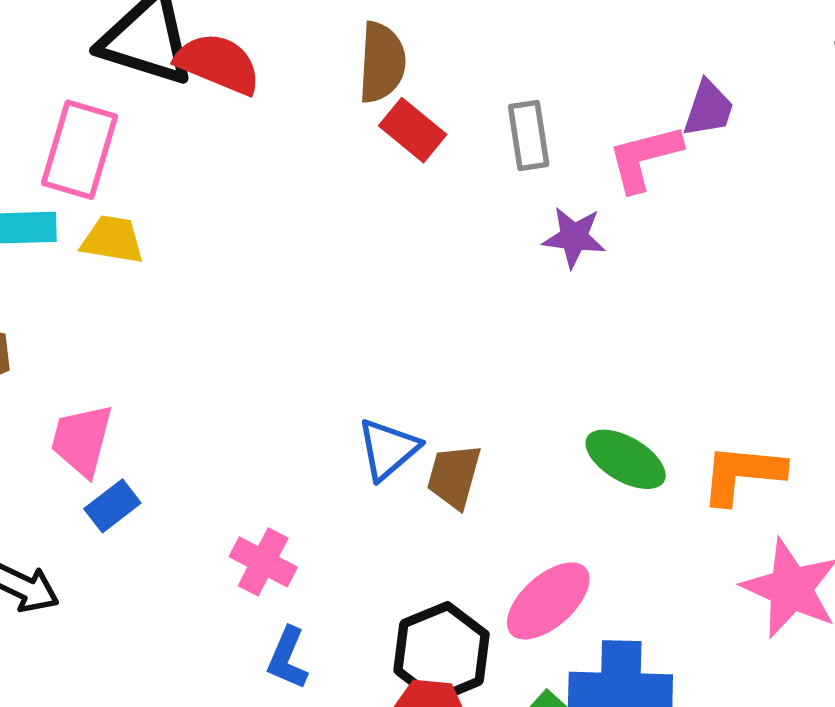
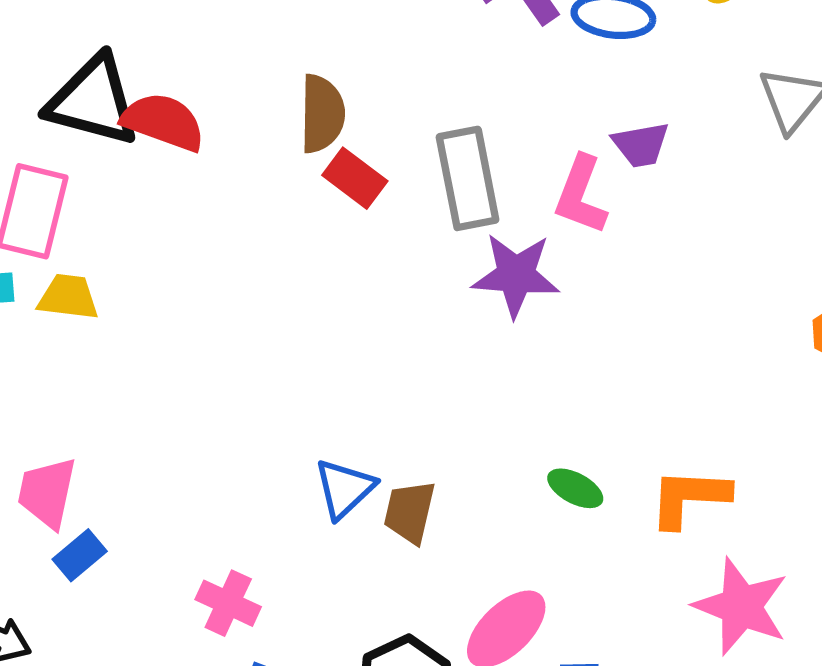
purple trapezoid: (708, 109) -> (641, 145), turned 64
gray rectangle: (529, 136) -> (468, 178), size x1.5
pink L-shape: (644, 158) -> (581, 195), turned -52
purple star: (574, 237) -> (516, 275), size x1.4
green ellipse: (626, 459) -> (575, 488), size x0.7

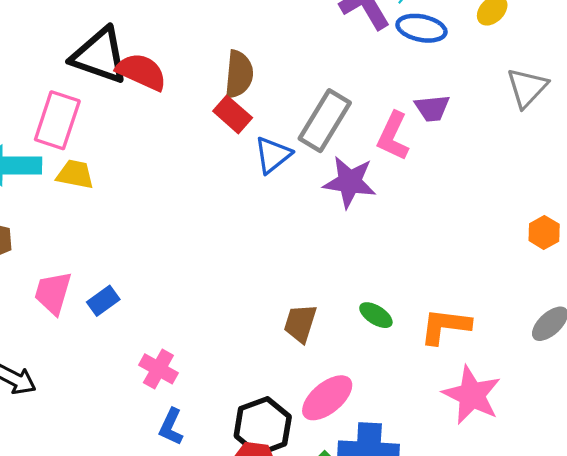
red rectangle: (355, 178) -> (233, 114), moved
gray rectangle: (468, 178) -> (325, 121), turned 38
blue triangle: (344, 488) -> (273, 155), moved
brown trapezoid: (410, 512) -> (300, 323), moved
blue rectangle: (80, 555) -> (103, 301), moved

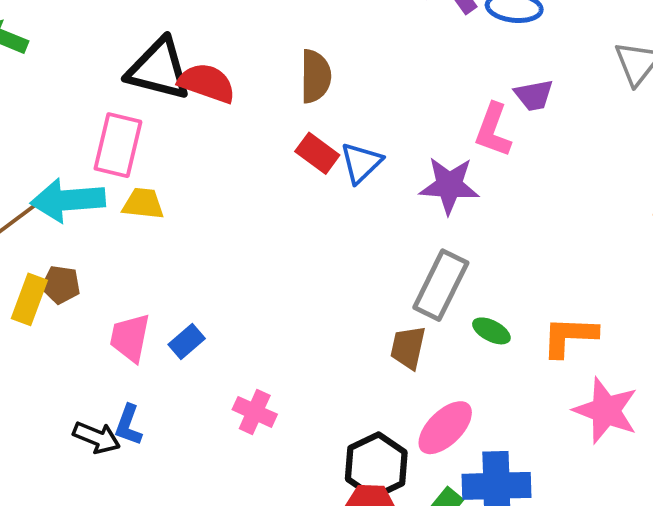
red rectangle: (233, 114) -> (317, 153), moved
gray rectangle: (325, 121) -> (441, 285), moved
blue L-shape: (171, 427) -> (128, 425), moved

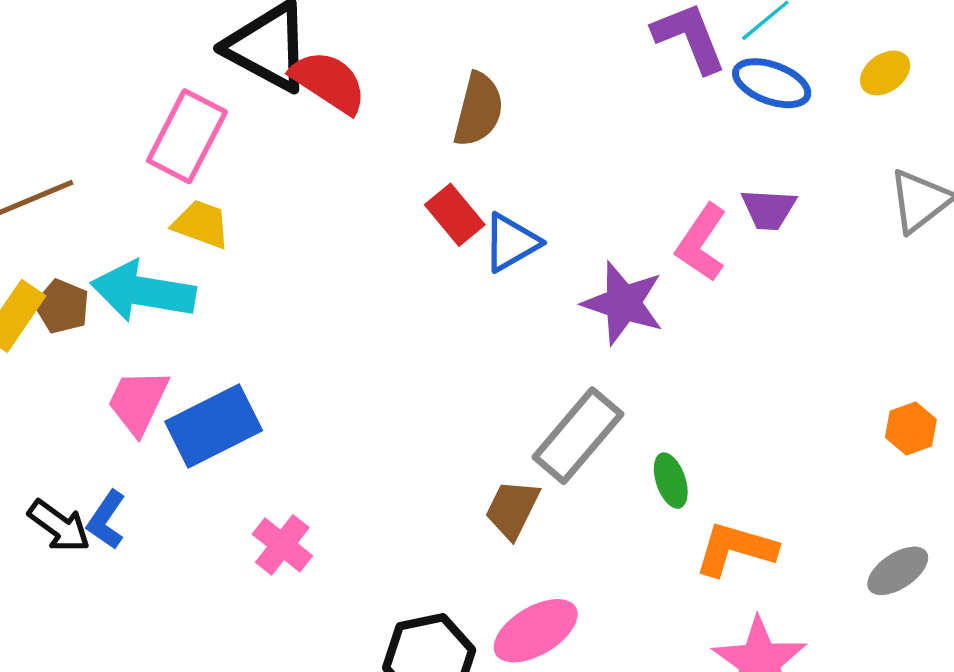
cyan arrow: (68, 200) -> (143, 291), moved
green ellipse: (491, 331) -> (671, 481), moved, turned 30
blue rectangle: (187, 341) -> (214, 426), size x1.8

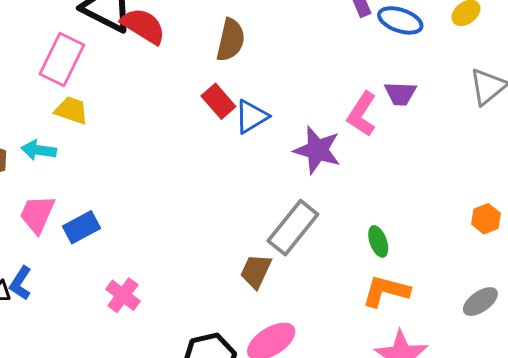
cyan arrow: (143, 291) -> (39, 150), size x0.6
blue rectangle: (214, 426) -> (81, 227), size x0.7
green ellipse: (671, 481) -> (378, 241), moved

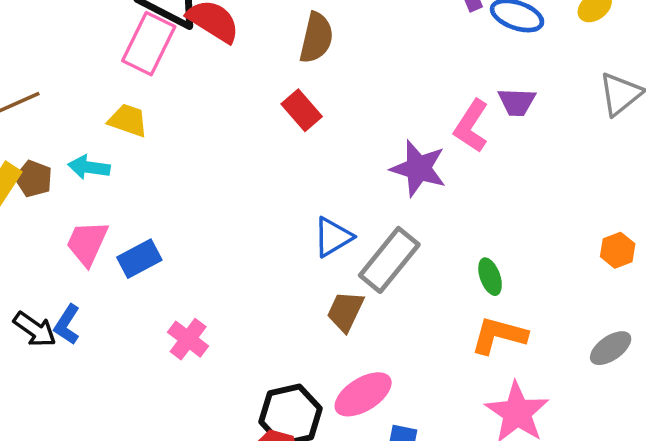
pink rectangle: (62, 60) -> (149, 44), moved
blue triangle: (251, 117) -> (333, 237), moved

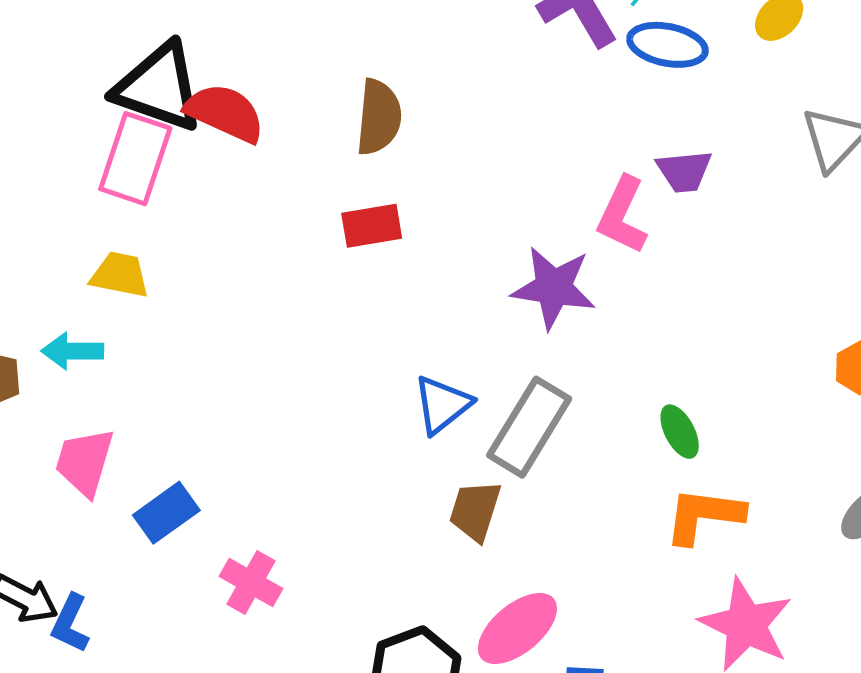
red rectangle: (302, 110) -> (372, 226), turned -51
blue rectangle: (139, 259) -> (166, 513), moved
blue L-shape: (67, 325) -> (70, 623), moved

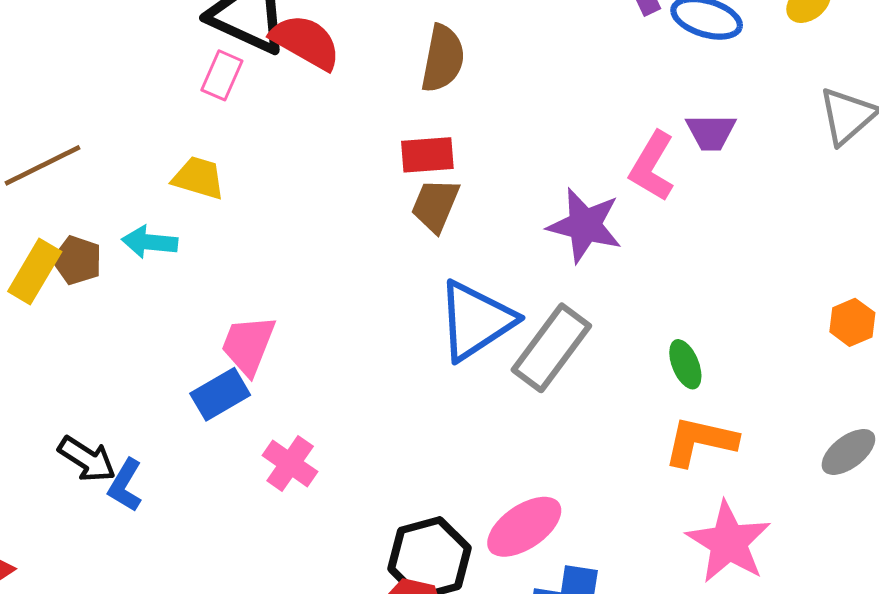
pink rectangle: (135, 159) -> (222, 75), size x0.6
blue triangle: (442, 405) -> (476, 321), size x1.5
pink trapezoid: (85, 462) -> (248, 345), moved
brown trapezoid: (475, 511) -> (435, 205), moved

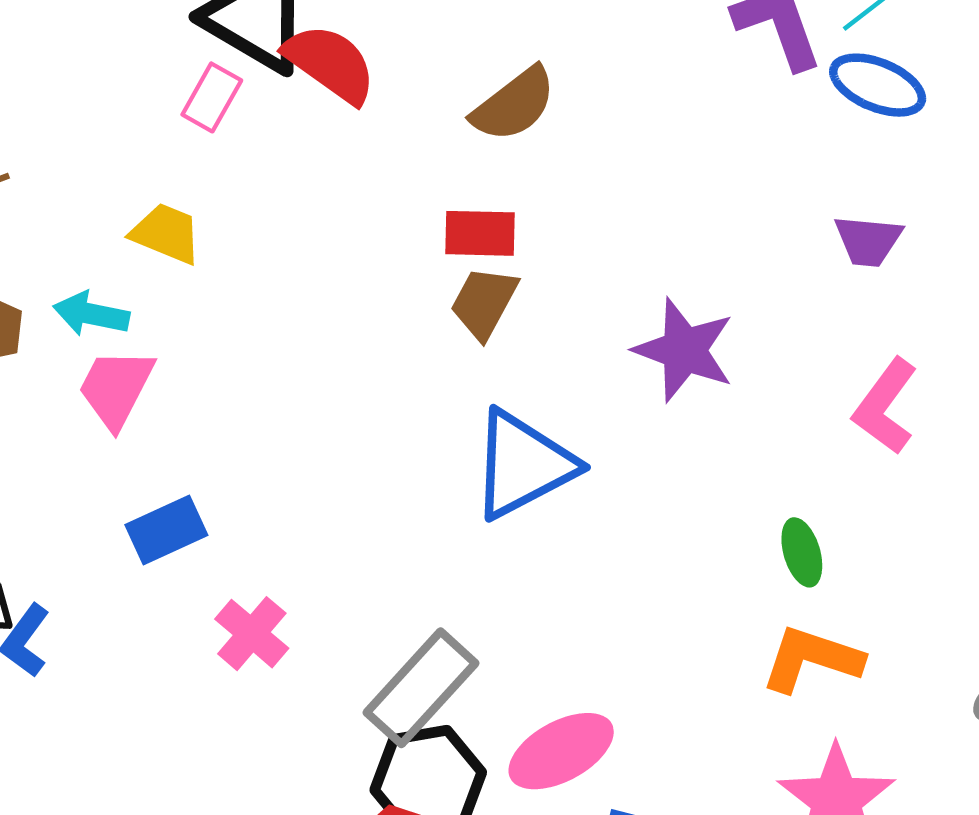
brown semicircle: (443, 59) -> (514, 104), turned 36
pink L-shape: (652, 166) -> (885, 406), moved
pink trapezoid: (248, 345) -> (116, 388), moved
gray rectangle: (551, 348) -> (421, 688), moved

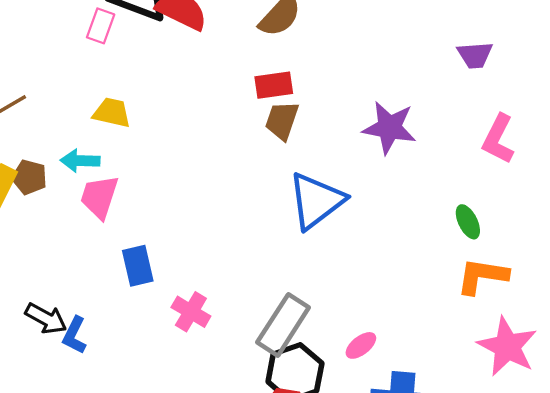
pink rectangle: (212, 97) -> (101, 26), moved
blue rectangle: (166, 530) -> (138, 266), turned -69
pink ellipse: (561, 751) -> (361, 345), size x0.6

